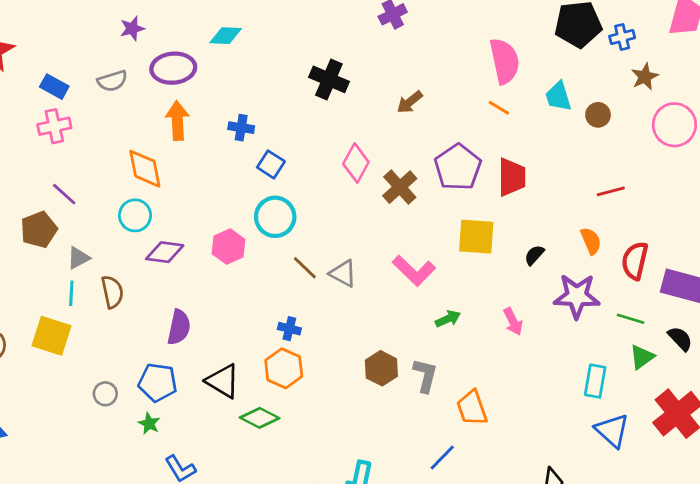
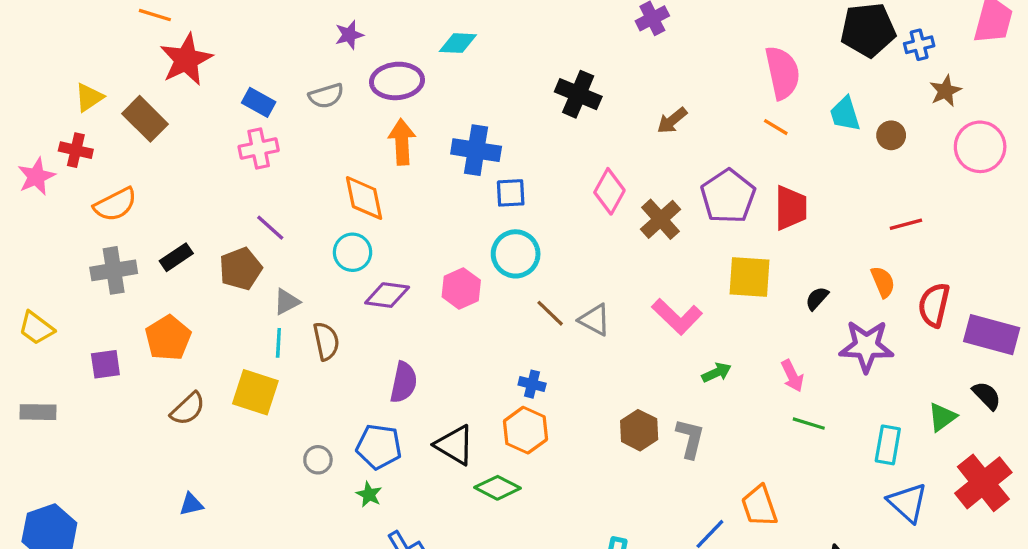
blue cross: (241, 128) -> (476, 150), size x1.6
blue square: (271, 164) -> (511, 193), turned -36
green line: (631, 319) -> (809, 424), moved
orange trapezoid: (472, 408) -> (759, 506), moved

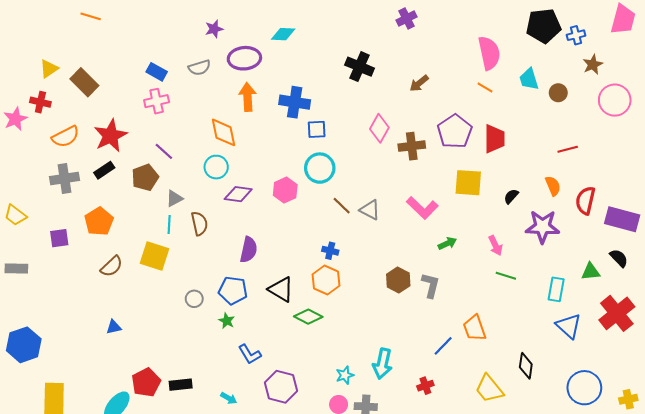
red star: (186, 60) -> (111, 136), moved
brown cross: (661, 219) -> (412, 146), turned 35
green triangle: (942, 417) -> (591, 272), turned 30

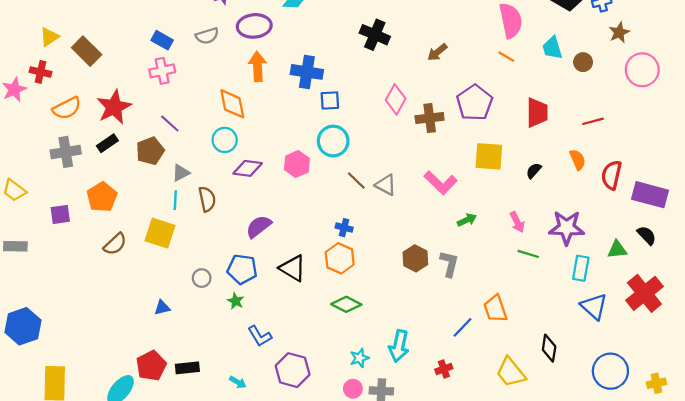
red trapezoid: (494, 139) -> (537, 113), moved
purple star: (543, 227) -> (567, 228), moved
purple semicircle: (249, 250) -> (259, 227), turned -140
green diamond: (308, 317) -> (346, 304), moved
blue triangle: (114, 327) -> (162, 308), moved

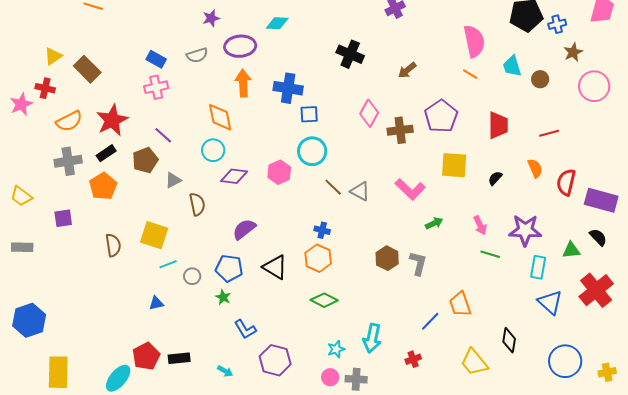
orange pentagon: (102, 197) -> (103, 186), moved
cyan line: (175, 200) -> (168, 264), moved, turned 66
brown semicircle: (115, 244) -> (113, 245), turned -55

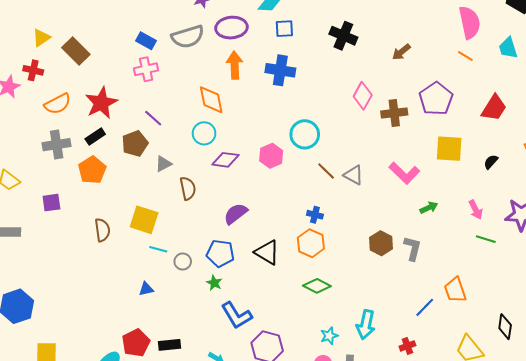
gray semicircle: (197, 55) -> (188, 37), size x1.5
blue square: (309, 114) -> (284, 29), moved
red trapezoid: (498, 125) -> (494, 108), turned 32
cyan line: (168, 264) -> (158, 249), turned 36
blue L-shape: (245, 329) -> (237, 315), size x1.4

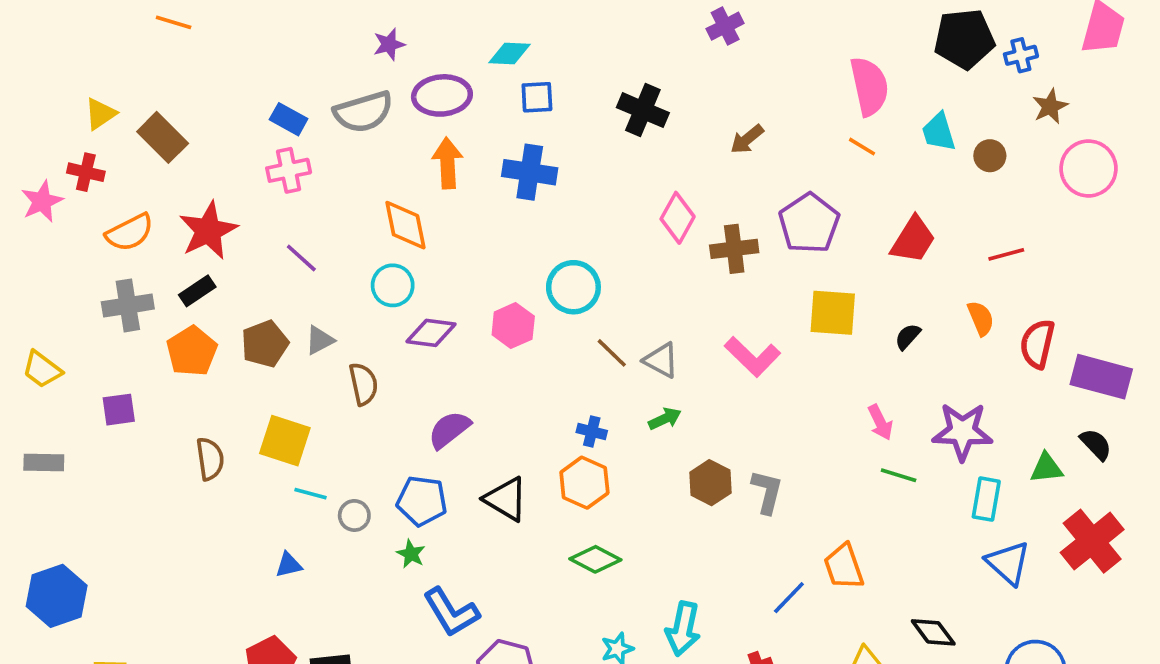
brown pentagon: (135, 144) -> (265, 344), moved
green arrow: (429, 208) -> (665, 419), moved
black diamond: (505, 327) -> (933, 632), turned -45

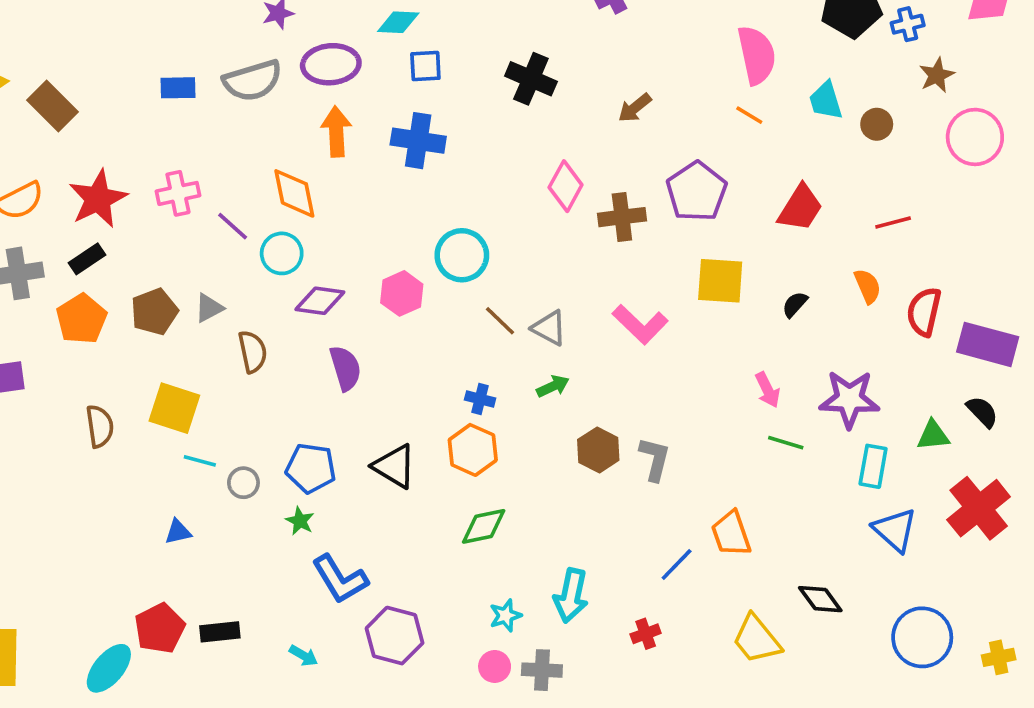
blue rectangle: (289, 119) -> (178, 88), turned -30
pink cross: (289, 170) -> (178, 193), moved
purple line: (301, 258) -> (233, 226), moved
purple semicircle: (449, 430) -> (345, 368), moved, turned 111
green diamond: (595, 559) -> (484, 526), turned -39

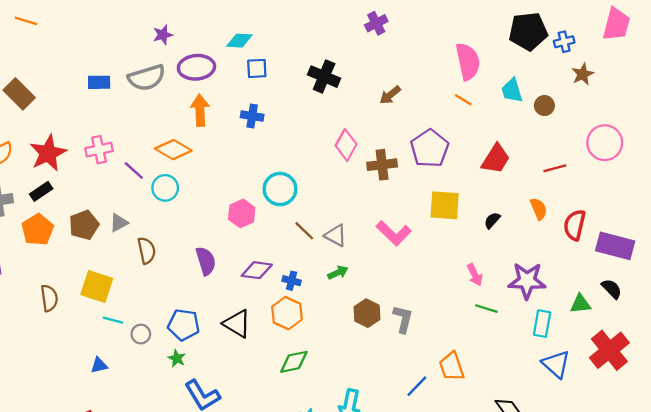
pink circle: (975, 137) -> (605, 143), moved
blue cross: (418, 141) -> (252, 116), size x0.7
orange diamond: (294, 193) -> (173, 150), turned -48
purple diamond: (320, 301) -> (257, 270), moved

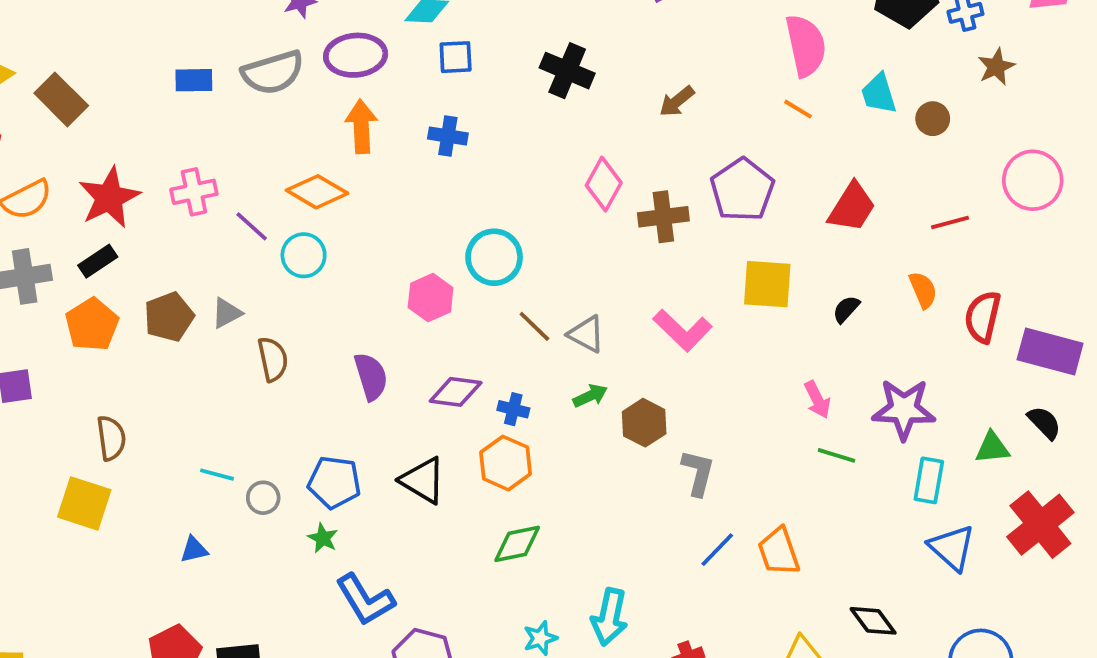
yellow square: (97, 286) -> (84, 503), moved
brown hexagon: (367, 313) -> (644, 423), moved
blue line: (417, 386) -> (717, 550), moved

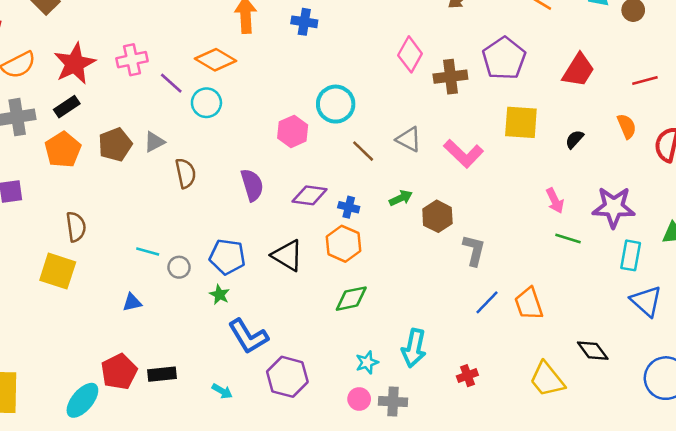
gray triangle: (586, 334) -> (409, 139), moved

